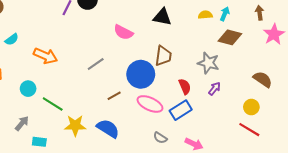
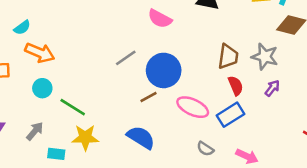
orange arrow: (45, 56) -> (40, 53), moved
brown trapezoid: (163, 56) -> (228, 57), moved
blue circle: (141, 74) -> (164, 70), moved
yellow star: (75, 125) -> (85, 137), moved

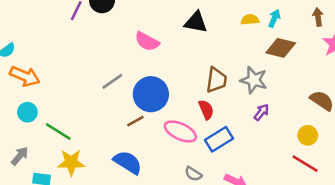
red semicircle: (236, 86) -> (206, 110), moved

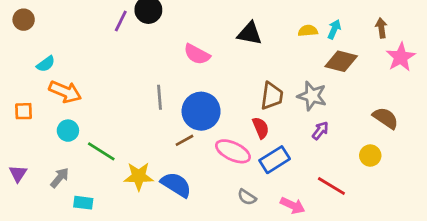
gray line: (112, 81) -> (159, 97), turned -60
yellow star: (71, 162) -> (139, 176), moved
red line: (305, 164) -> (331, 186), moved

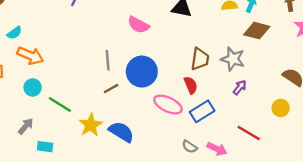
brown line: (184, 140) -> (111, 89), moved
yellow star: (139, 176) -> (91, 125), turned -30
gray semicircle: (247, 197) -> (190, 147), moved

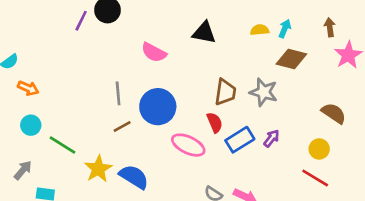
orange arrow: (30, 56) -> (28, 88), size x0.7
purple arrow: (240, 87) -> (272, 138), moved
blue rectangle: (202, 111) -> (240, 140), moved
red line: (249, 133) -> (315, 178), moved

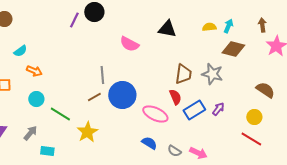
blue circle: (158, 107) -> (122, 95), moved
brown line: (122, 126) -> (94, 97), moved
blue semicircle: (134, 177) -> (149, 143), moved, size x0.7

